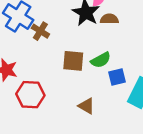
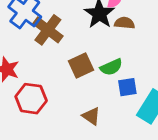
brown cross: (40, 31) -> (48, 30), size x1.5
brown square: (73, 61) -> (81, 66), turned -35

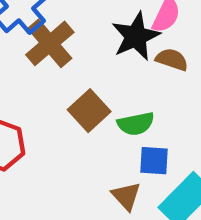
brown square: (81, 66) -> (89, 111), turned -30
brown triangle: (91, 116) -> (126, 196), moved

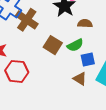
brown semicircle: (172, 59) -> (85, 23), moved

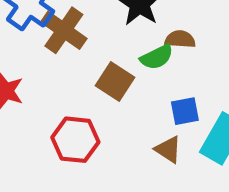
green semicircle: (75, 45) -> (157, 57), moved
red hexagon: (17, 71) -> (75, 140), moved

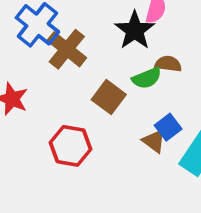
blue square: (185, 111) -> (168, 127), turned -30
brown triangle: (168, 149) -> (154, 141), moved

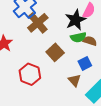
green semicircle: (147, 78) -> (78, 37), moved
blue square: (168, 127) -> (85, 63), moved

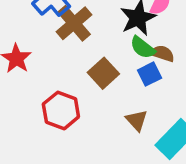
green semicircle: (78, 37) -> (143, 48), turned 49
blue square: (85, 63) -> (149, 74), moved

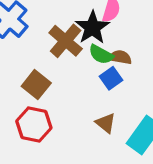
brown cross: (74, 23) -> (66, 41), moved
brown square: (103, 73) -> (36, 85), moved

